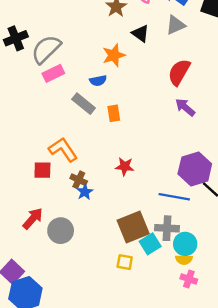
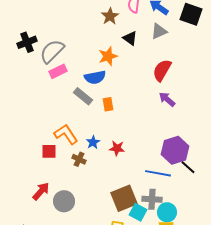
blue semicircle: (98, 81) -> (95, 77), size x1.5
blue star: (85, 192) -> (93, 142), moved
cyan square: (150, 244) -> (138, 212), turned -30

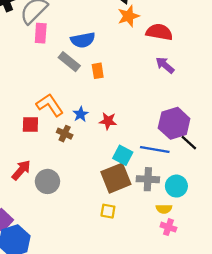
orange star: (108, 56) -> (128, 16), moved
red semicircle: (162, 70) -> (159, 32), turned 70
pink rectangle: (58, 71) -> (41, 33), turned -60
cyan square: (138, 212) -> (123, 155), moved
cyan circle: (167, 212) -> (176, 186), moved

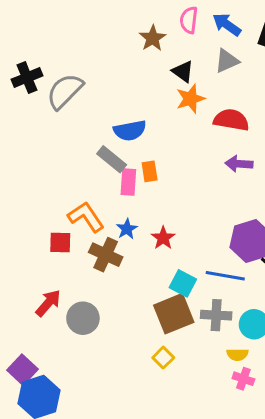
pink rectangle: (41, 33) -> (128, 182), moved
purple arrow: (165, 65) -> (239, 164), turned -36
red star: (108, 121) -> (163, 238), turned 30
brown cross: (65, 134) -> (106, 255), size x1.5
yellow square: (108, 211) -> (163, 358), turned 35

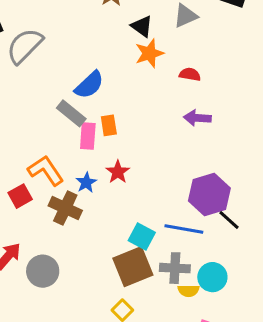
red semicircle: (231, 120) -> (190, 74), size x0.6
blue semicircle: (130, 131) -> (89, 85), turned -32
red star: (163, 238) -> (118, 172), moved
red square: (60, 243) -> (20, 196), turned -30
yellow semicircle: (237, 355) -> (188, 291), moved

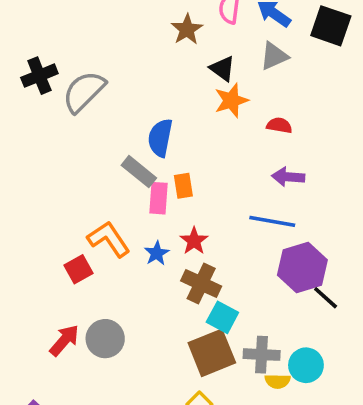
blue semicircle: (89, 85) -> (160, 138), turned 144
brown cross: (65, 208) -> (201, 284), moved
blue line: (184, 229) -> (272, 221), moved
gray circle: (43, 271) -> (105, 339), moved

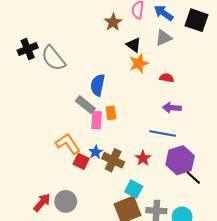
gray semicircle: (84, 92) -> (53, 58), turned -84
red star: (194, 241) -> (143, 158), moved
red square: (79, 269) -> (81, 161), moved, turned -35
brown cross: (201, 284) -> (113, 160), moved

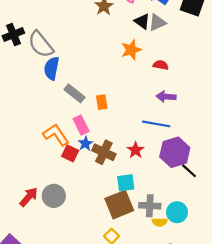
black triangle: (134, 45) -> (142, 21), moved
blue semicircle: (98, 85) -> (52, 68), moved
pink rectangle: (97, 120) -> (81, 125), moved, turned -30
cyan square: (134, 189) -> (126, 183), turned -36

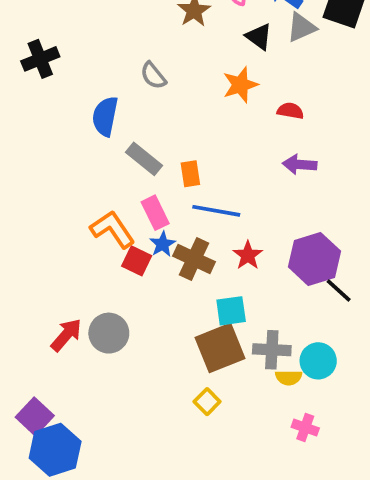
gray triangle: (157, 22) -> (301, 27), moved
gray semicircle: (41, 44) -> (153, 76), moved, size x0.6
blue line: (156, 124) -> (216, 211), moved

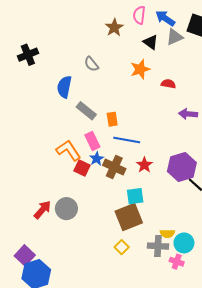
purple arrow: (300, 164) -> (188, 114), moved
gray cross: (272, 350) -> (158, 246), moved
cyan circle: (318, 361) -> (184, 243), moved

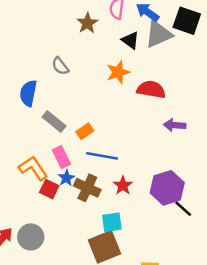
gray triangle: (175, 37) -> (159, 34), size x1.4
red semicircle: (168, 84) -> (151, 90), size x1.6
orange rectangle: (112, 119) -> (85, 131), turned 64

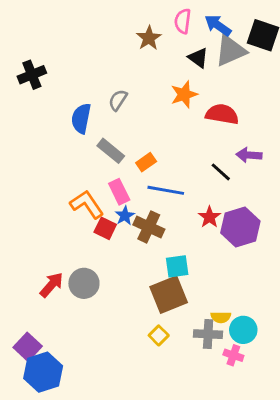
gray semicircle: (60, 66) -> (118, 100), moved, turned 72
red star: (123, 185) -> (209, 217), moved
black line: (183, 209) -> (221, 172), moved

